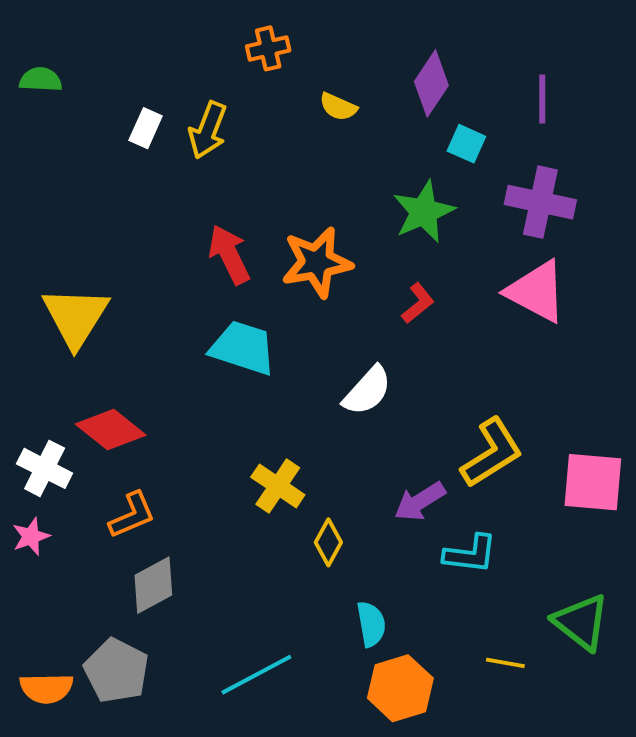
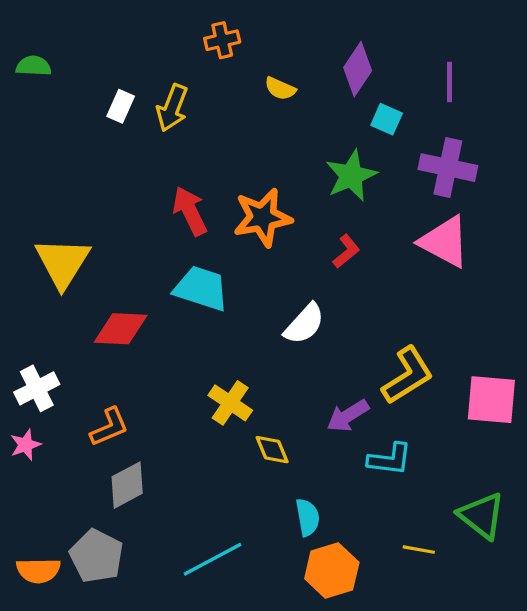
red diamond: (111, 430) -> (121, 329), moved, turned -36
white cross: (45, 468) -> (37, 388), turned 36
yellow diamond: (328, 542) -> (272, 450), turned -51

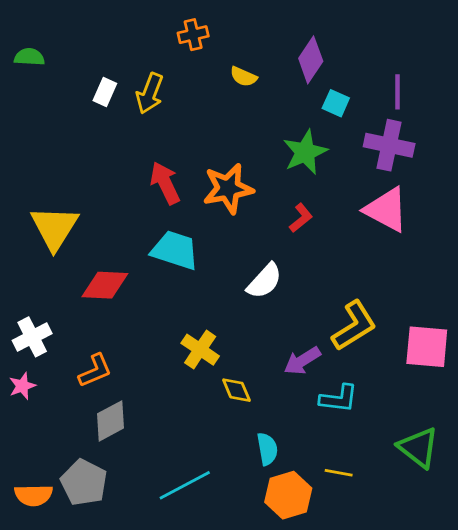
purple line: (449, 82) -> (397, 92), moved
yellow line: (419, 550) -> (339, 473), moved

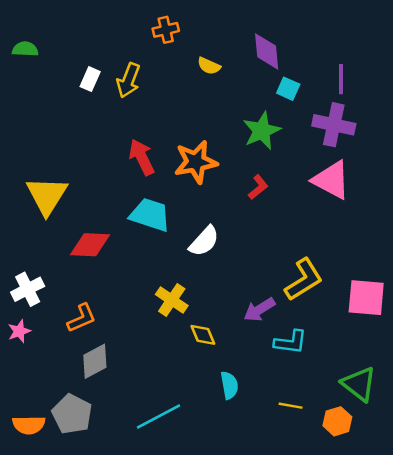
purple diamond: (311, 60) -> (267, 51), turned -39
white semicircle: (264, 281) -> (204, 241), moved
orange hexagon: (288, 495) -> (337, 421), moved, size x0.7

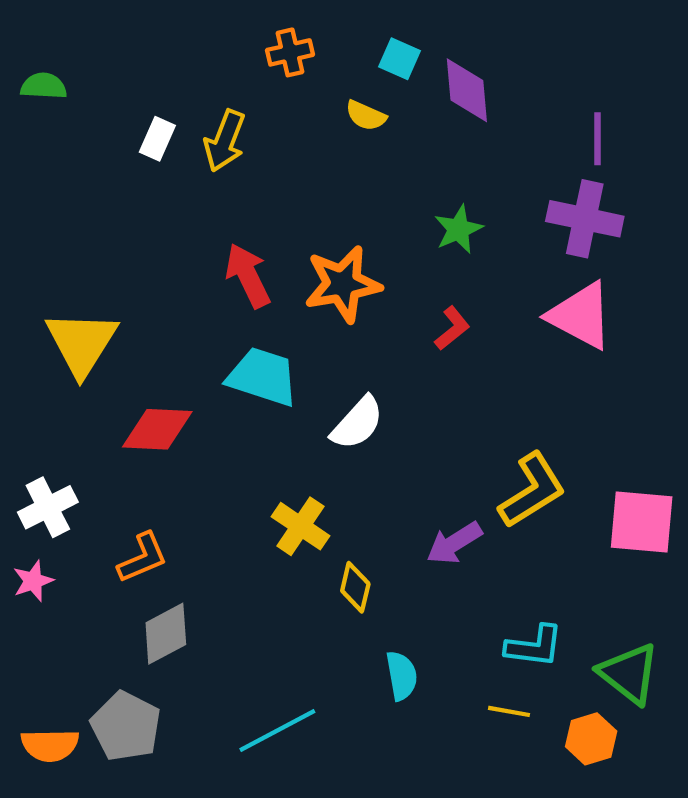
cyan square: (288, 89) -> (399, 59), moved
green star: (262, 131) -> (458, 229), size x0.7
yellow diamond: (203, 335) -> (355, 587), turned 36
cyan L-shape: (291, 342) -> (534, 646), moved

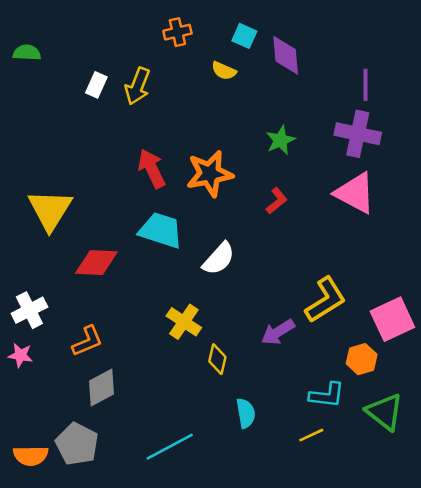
pink square: (642, 522) -> (392, 319), turned -30
pink star: (33, 581) -> (20, 355), turned 30
yellow line: (509, 711) -> (311, 435), turned -35
orange hexagon: (591, 739) -> (362, 359), moved

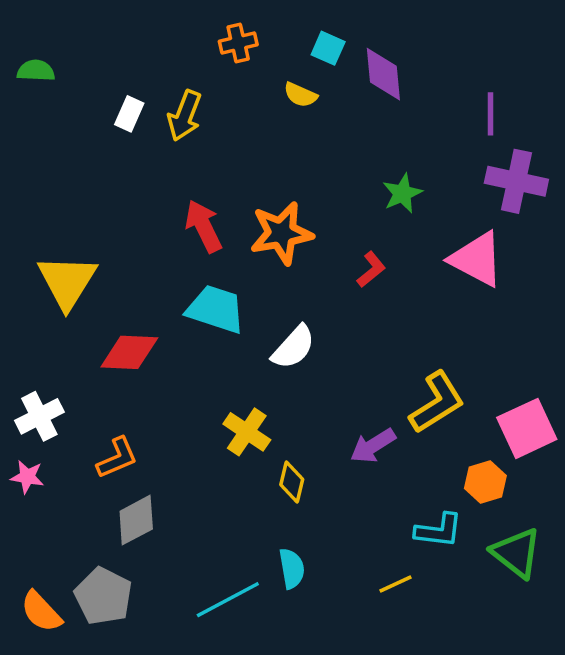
purple cross: (358, 134) -> (516, 181), moved
green star: (280, 140) -> (402, 193), moved
cyan semicircle: (246, 413) -> (292, 568), moved
yellow line: (311, 435) -> (395, 584), moved
orange semicircle: (31, 456) -> (41, 612), turned 48

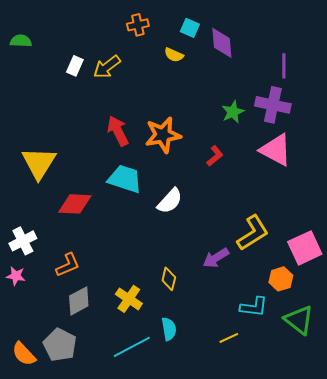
yellow arrow: (185, 116) -> (107, 67), turned 32
purple cross: (516, 181) -> (273, 105), moved
yellow cross: (247, 432) -> (129, 299), moved

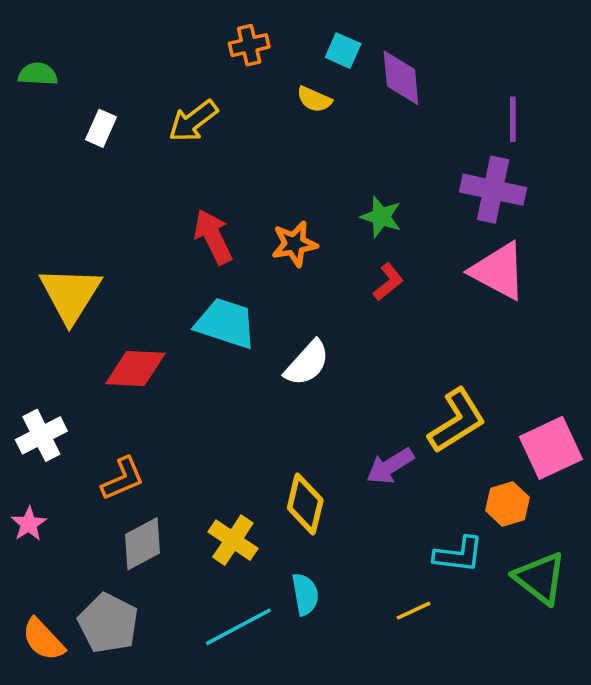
white rectangle: (75, 66) -> (101, 128), moved
green star: (233, 112) -> (381, 217), moved, turned -30
orange star: (163, 135) -> (294, 244), size x0.7
pink star: (16, 276) -> (29, 524), moved, turned 30
yellow diamond: (169, 279) -> (305, 504), size x1.4

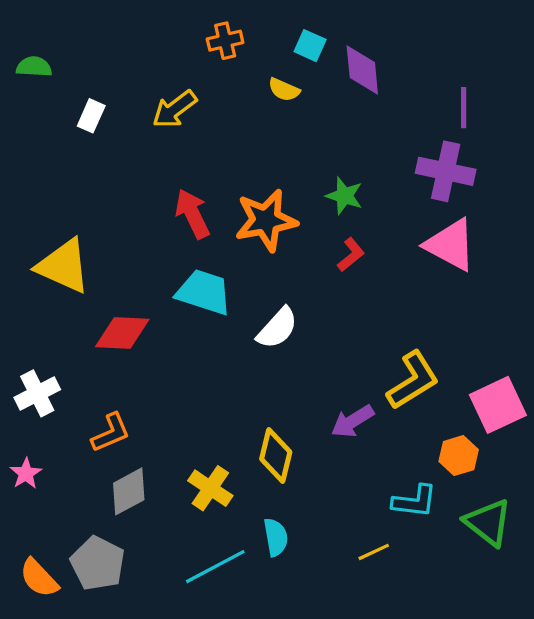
orange star: (294, 244) -> (266, 220), size x1.5
yellow triangle: (70, 294) -> (63, 266), turned -38

